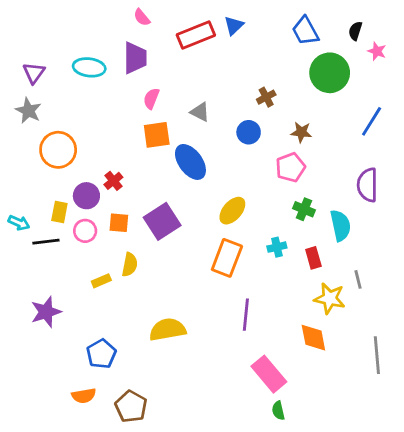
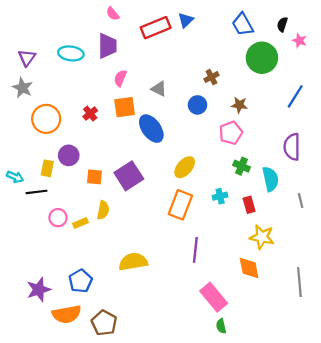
red cross: (113, 181) -> (90, 114), moved
pink circle: (85, 231) -> (58, 218), moved
gray line: (358, 279) -> (301, 200), moved
purple star: (46, 312) -> (39, 290), moved
orange semicircle: (84, 396) -> (67, 314), size x1.5

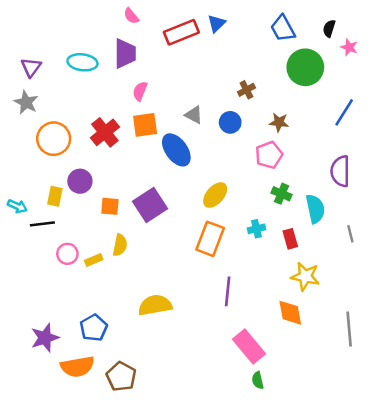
gray triangle: (159, 89) -> (194, 115), moved
red cross: (90, 114) -> (105, 132), size x1.6

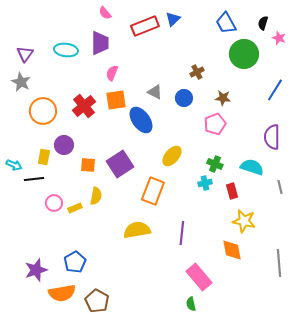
green cross: (282, 194) -> (215, 164), moved
cyan semicircle: (315, 209) -> (252, 167), turned -60
orange rectangle: (210, 239) -> (153, 191), moved
yellow semicircle: (155, 305) -> (137, 230), moved
green semicircle: (258, 380) -> (191, 304), moved

